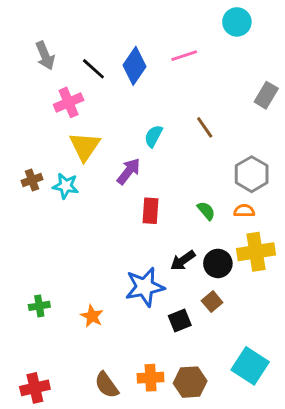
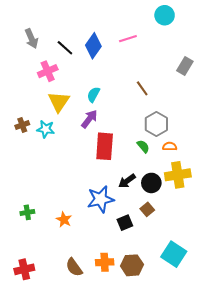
cyan semicircle: (153, 136) -> (93, 95), moved
gray hexagon: (252, 174) -> (156, 124), moved
red rectangle: (151, 211) -> (105, 146), size x1.5

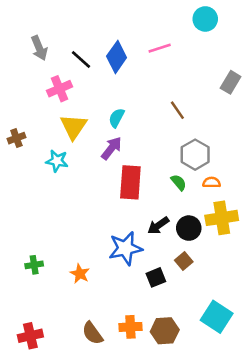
brown cross: (22, 125) -> (16, 138), moved

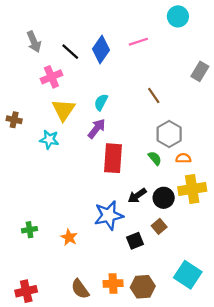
brown cross: (16, 138) -> (14, 120), turned 32

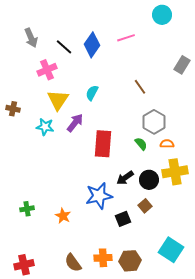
purple arrow: (97, 129) -> (75, 123), moved

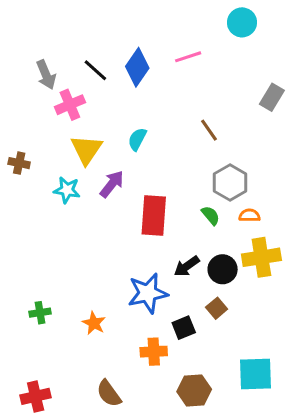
gray arrow: (31, 38) -> (46, 75), moved
cyan square: (171, 250) -> (255, 374), turned -35
orange cross: (103, 258) -> (154, 352), moved

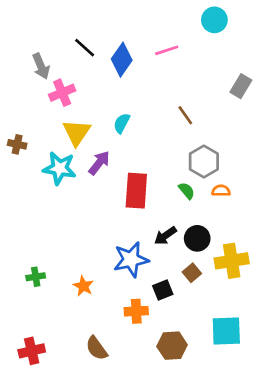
black line: (95, 70) -> (85, 48), moved
cyan star: (67, 190) -> (59, 168), size x1.4
yellow cross: (261, 257) -> (232, 261), moved

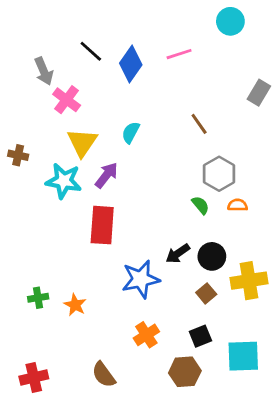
pink cross: (62, 93) -> (67, 100), turned -30
red rectangle: (136, 191) -> (102, 225), moved
orange star: (83, 286) -> (75, 305), moved
black square: (163, 290) -> (200, 336), moved
orange cross: (136, 311) -> (146, 335), turned -30

